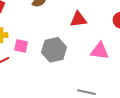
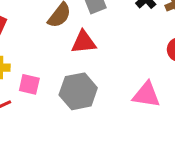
red triangle: (78, 19) -> (84, 42), moved

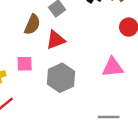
pink square: (29, 84) -> (25, 64), moved

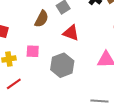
red triangle: (56, 40) -> (71, 33), moved, turned 36

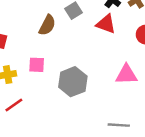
red triangle: (71, 33) -> (106, 24), moved

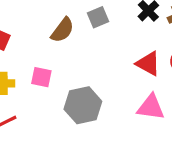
red triangle: (106, 24) -> (148, 64), moved

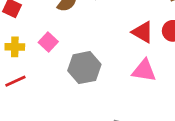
pink square: (41, 77) -> (48, 42), turned 30

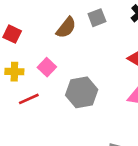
red line: (15, 81) -> (29, 99), moved

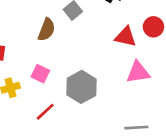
red line: (29, 99) -> (45, 112), moved

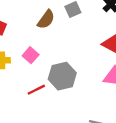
red line: (45, 112) -> (36, 90), moved

